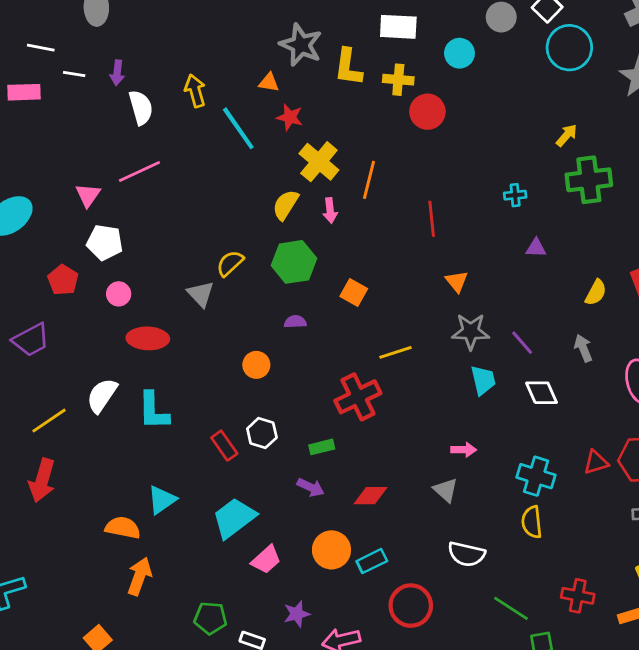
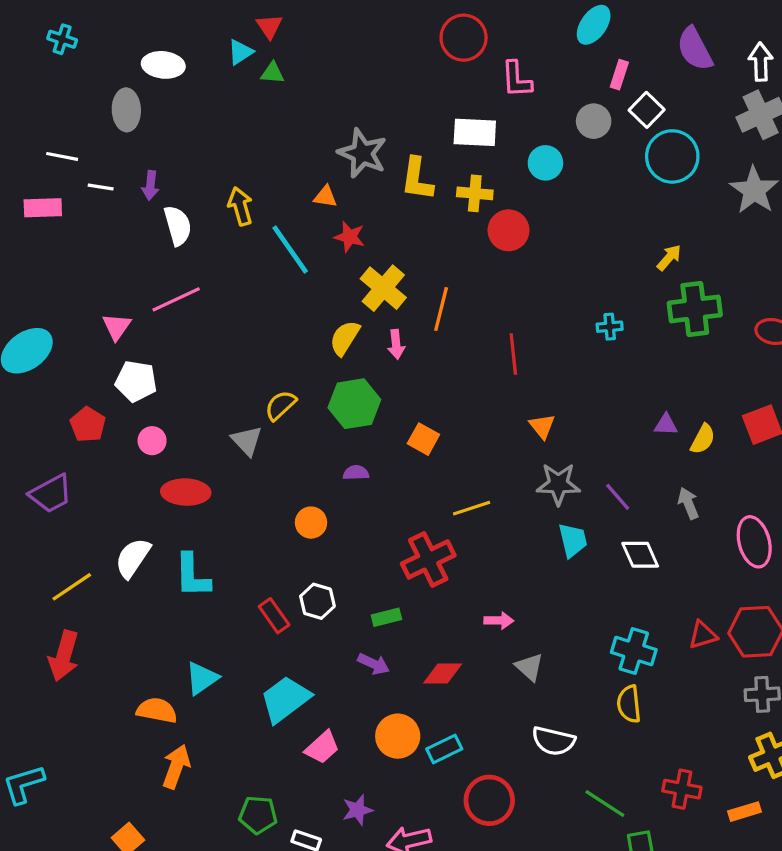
purple triangle: (536, 248) -> (666, 425), moved
pink arrow: (464, 450) -> (499, 620), moved

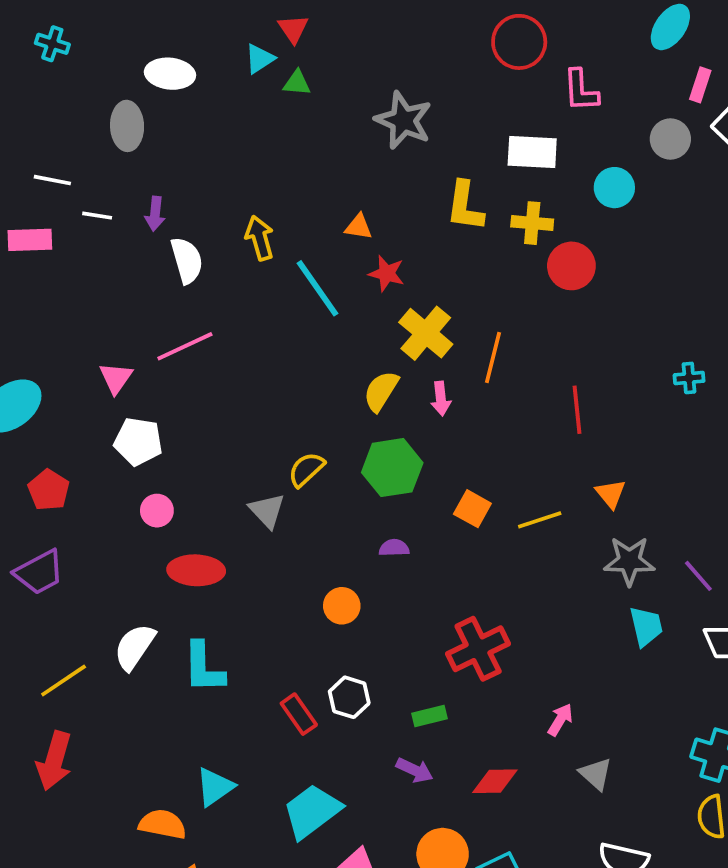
gray star: (362, 153) -> (403, 120), moved
red pentagon: (88, 425) -> (49, 490), moved
yellow line: (472, 508) -> (540, 520), moved
pink arrow: (499, 620) -> (560, 720), turned -60

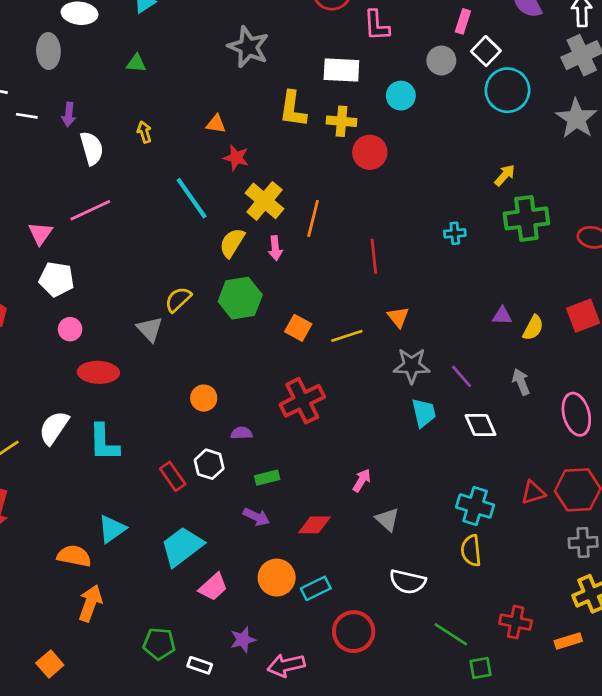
green triangle: (297, 83) -> (136, 63), moved
yellow arrow: (260, 238) -> (144, 132), size x0.7
cyan line: (317, 288) -> (192, 198), moved
purple semicircle: (394, 548) -> (242, 433), moved
red cross: (478, 649) -> (302, 401), moved

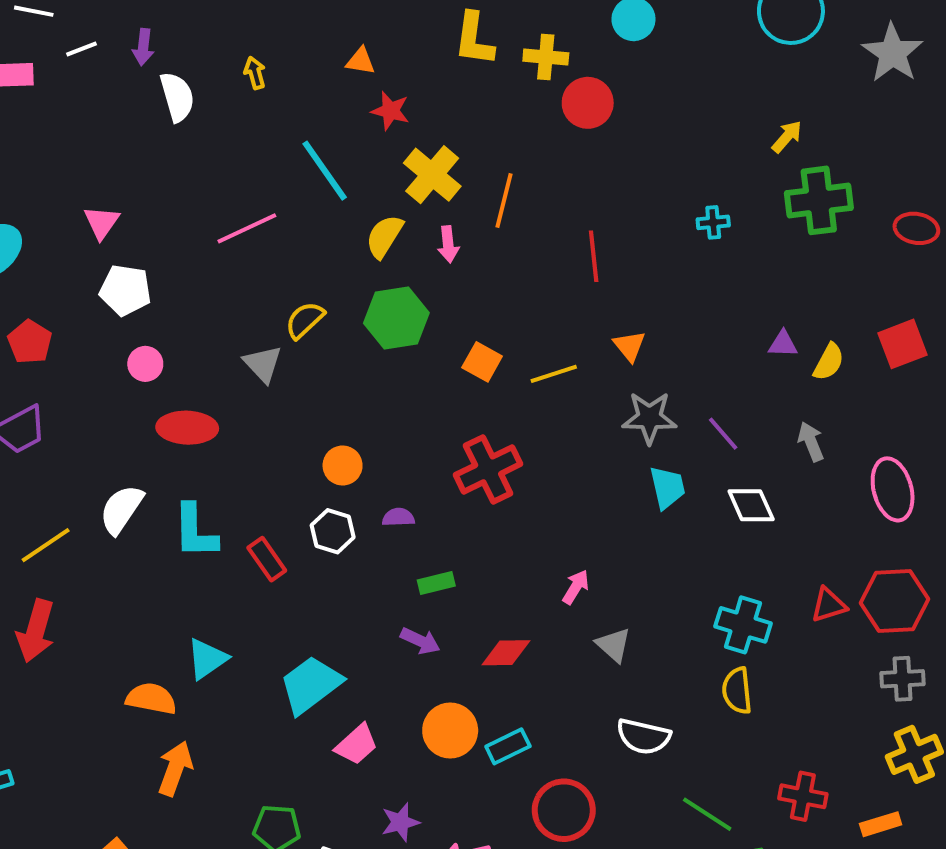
white line: (27, 116) -> (82, 49), turned -30
pink line: (90, 210) -> (247, 228), moved
white hexagon: (209, 464) -> (333, 531), moved
red rectangle: (173, 476) -> (267, 559), moved

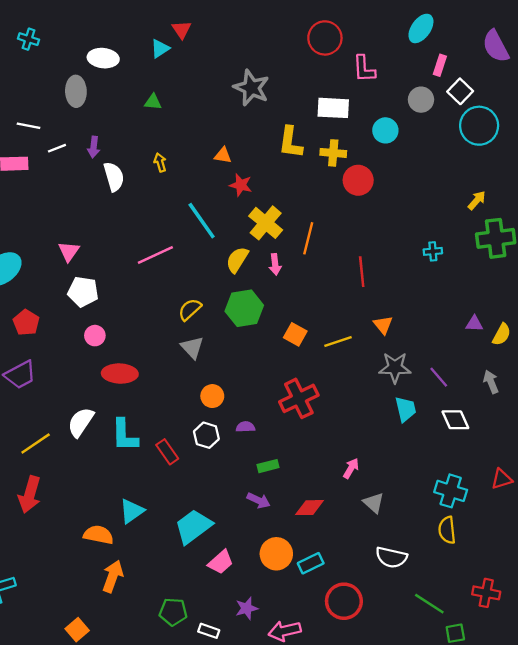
gray triangle: (263, 364) -> (192, 347), moved

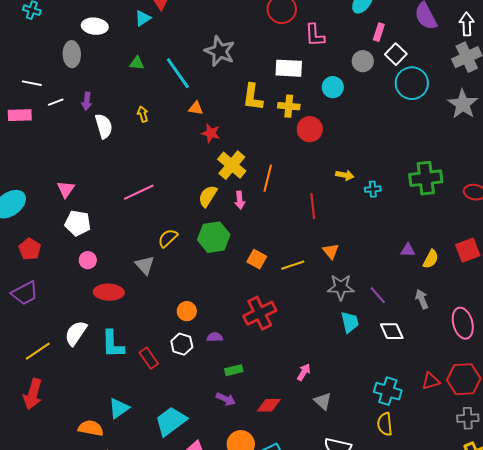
yellow arrow: (477, 200) -> (345, 175), moved, turned 60
cyan line: (202, 221) -> (178, 73), moved
gray triangle: (192, 347) -> (145, 265), moved

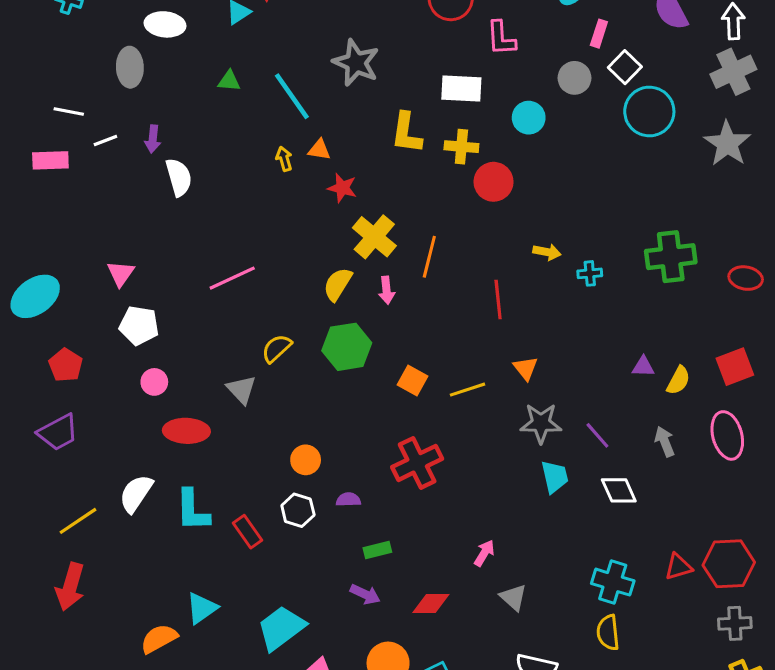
yellow arrow: (143, 114) -> (284, 159), moved
pink ellipse: (463, 323) -> (727, 435), moved
orange semicircle: (91, 428) -> (159, 639), turned -40

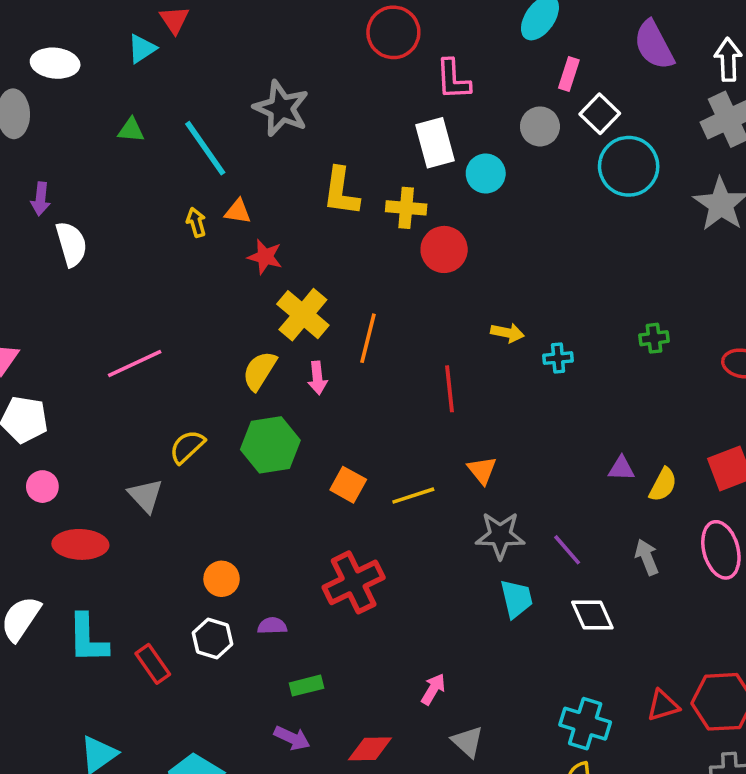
white rectangle: (461, 89) -> (435, 143), moved, turned 72
green cross: (671, 257) -> (654, 338), size x0.5

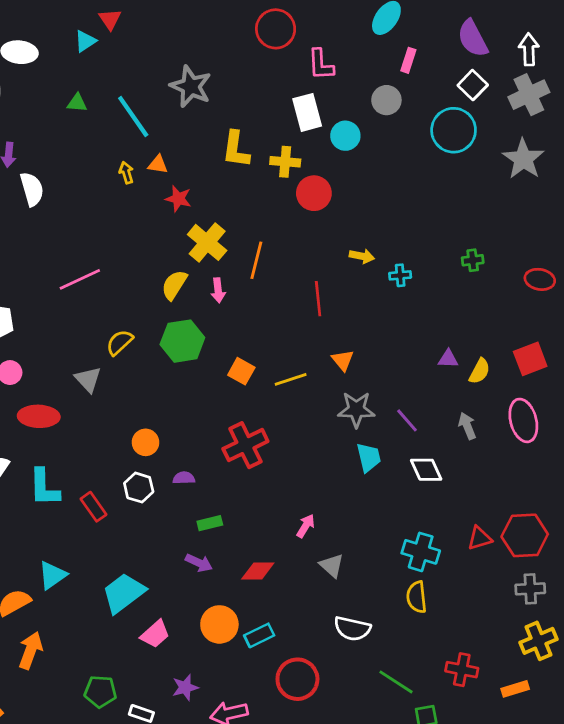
white square: (600, 114) -> (473, 85), moved

